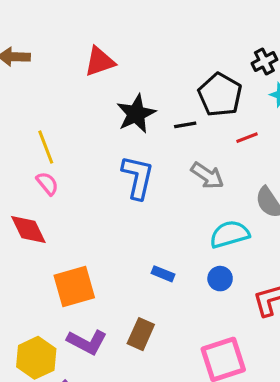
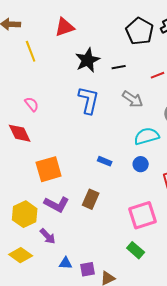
black pentagon: (220, 95) -> (140, 31), moved
yellow line: (46, 147) -> (31, 51), moved

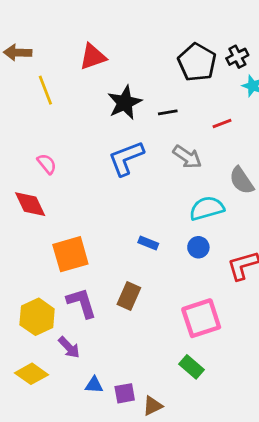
blue L-shape: (89, 100) -> (126, 158), turned -124
purple L-shape: (57, 204) -> (82, 303), turned -135

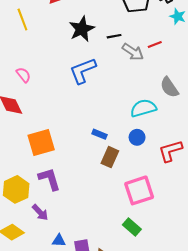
gray arrow: (187, 157) -> (133, 52), moved
brown rectangle: (129, 296) -> (110, 157), moved

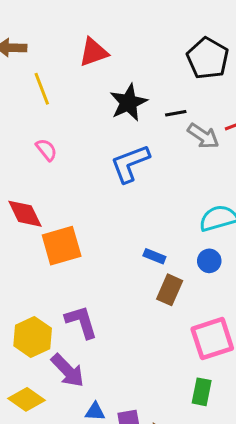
pink semicircle: (23, 75) -> (46, 150), moved
orange square: (41, 143) -> (62, 246), moved
purple arrow: (40, 212) -> (68, 371), size x1.4
green rectangle: (132, 227) -> (202, 392), turned 60

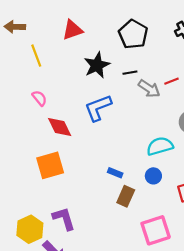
black pentagon: (208, 58) -> (133, 34), moved
red diamond: (25, 214) -> (60, 127), moved

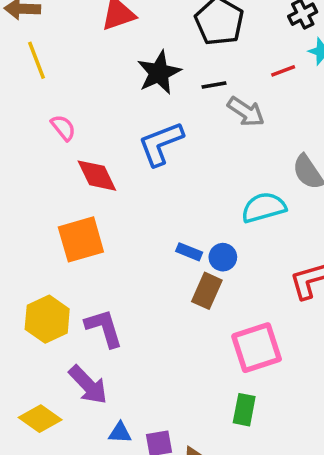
yellow line: (36, 56) -> (37, 60), moved
red line: (172, 81) -> (283, 71), moved
blue circle: (153, 176) -> (223, 257), moved
yellow hexagon: (30, 229) -> (47, 319), moved

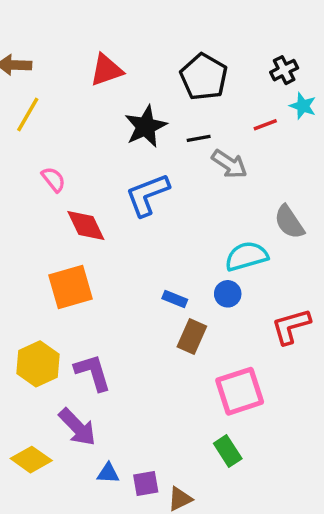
yellow line: (37, 60) -> (28, 114), turned 51
blue circle: (223, 257) -> (228, 294), moved
green rectangle: (244, 410) -> (228, 451), turned -44

